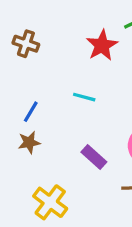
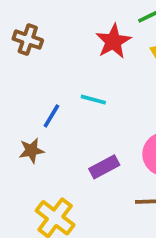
blue line: (31, 112) -> (51, 116), moved
purple rectangle: (94, 157) -> (104, 167), turned -70

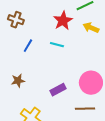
cyan line: (93, 100) -> (57, 45), moved
blue line: (51, 116) -> (28, 46), moved

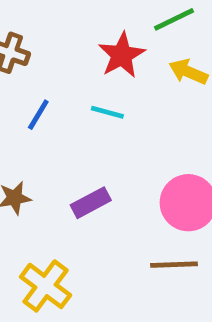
purple rectangle: (58, 90) -> (91, 203), moved

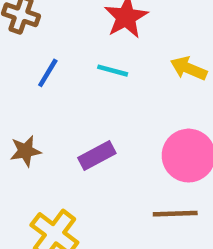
yellow arrow: (188, 72) -> (189, 68), moved

